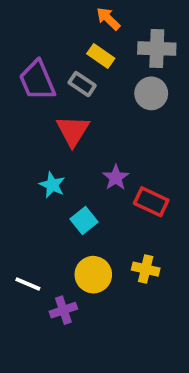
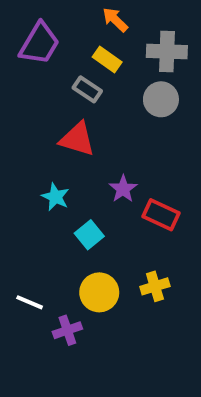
purple trapezoid: (37, 80) -> (40, 44), moved, turned -126
red triangle: (73, 131) -> (77, 139), turned -45
yellow cross: (146, 269) -> (155, 286), turned -30

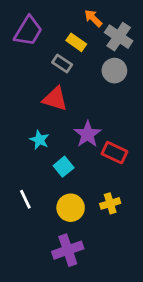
orange arrow: (115, 20) -> (93, 18), moved
gray cross: (167, 52) -> (119, 37), turned 32
purple star: (123, 189) -> (88, 134), size x1.4
white line: (30, 302) -> (25, 199), moved, turned 42
purple cross: (67, 330) -> (68, 250), moved, size x1.5

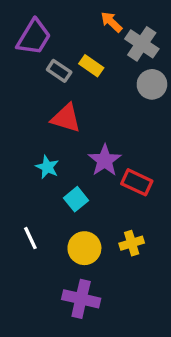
yellow rectangle: (76, 42) -> (91, 66), moved
gray rectangle: (62, 63) -> (59, 71), moved
gray circle: (114, 71) -> (152, 84), moved
purple cross: (68, 250) -> (81, 299), turned 32

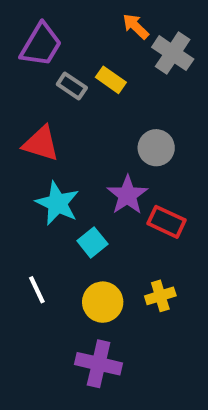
gray circle: (152, 84) -> (156, 148), moved
red triangle: (66, 118) -> (41, 144), moved
cyan star: (47, 167) -> (57, 203), size x1.5

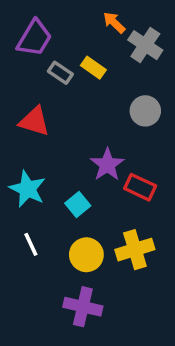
gray circle: (156, 148) -> (145, 111), moved
cyan star: (57, 203) -> (27, 189), moved
yellow cross: (160, 296) -> (135, 250), size x1.5

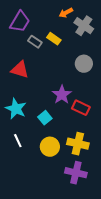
orange arrow: (114, 23) -> (66, 13), turned -72
yellow cross: (135, 250) -> (78, 144), turned 30
purple cross: (83, 307) -> (76, 173), moved

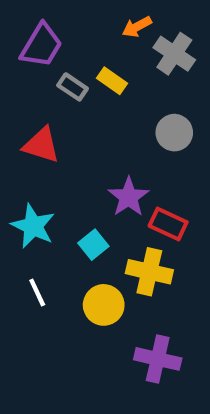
yellow cross: (78, 144) -> (149, 272), moved

